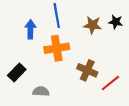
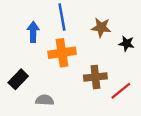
black star: (116, 22) -> (127, 44), moved
brown cross: (87, 70) -> (95, 77), turned -30

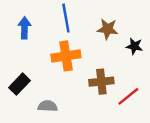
blue arrow: (33, 32) -> (24, 28), moved

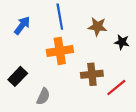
blue arrow: (24, 28) -> (22, 25), turned 36
gray semicircle: (48, 106) -> (43, 96), turned 112

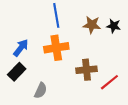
blue arrow: (22, 25) -> (21, 48), moved
black star: (122, 42) -> (114, 26), moved

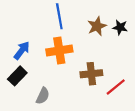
brown star: (92, 25) -> (97, 26), turned -30

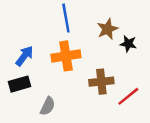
black star: (120, 27) -> (128, 44), moved
black rectangle: (17, 76) -> (20, 84), turned 30

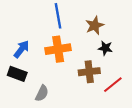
black star: (128, 44) -> (105, 48), moved
black rectangle: (20, 84) -> (17, 74), turned 36

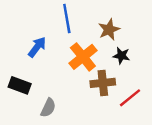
blue arrow: (21, 49) -> (37, 47), moved
orange cross: (58, 49) -> (83, 57), moved, turned -30

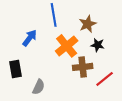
black rectangle: (20, 85) -> (16, 69), turned 60

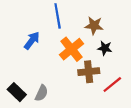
brown star: (88, 24) -> (94, 26), turned 30
black rectangle: (16, 69) -> (17, 92), moved, turned -36

